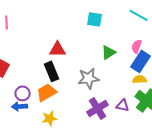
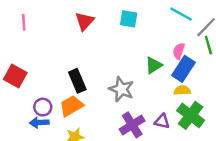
red triangle: (58, 49) -> (84, 21), moved, turned -48
green triangle: (108, 52) -> (154, 65), moved
gray star: (88, 78) -> (121, 89), turned 30

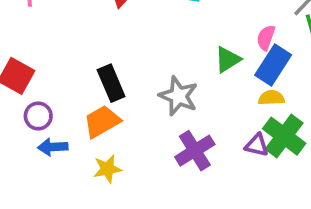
purple circle: (43, 107) -> (38, 116), moved
purple triangle: (162, 121) -> (257, 145), moved

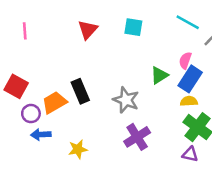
orange trapezoid: (102, 121) -> (54, 102), moved
purple triangle: (257, 145) -> (190, 154), moved

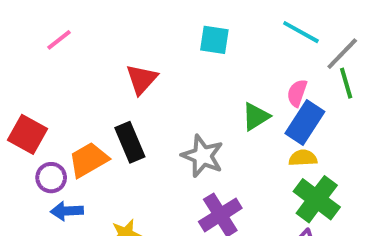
red triangle: (88, 30) -> (142, 79), moved
pink line: (25, 31) -> (59, 40), moved, turned 56

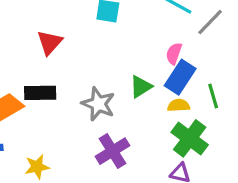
green line: (346, 83) -> (213, 96), moved
green triangle: (256, 117) -> (141, 87), moved
black rectangle: (130, 142) -> (40, 93), turned -68

